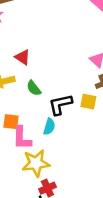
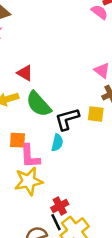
green semicircle: (34, 88) -> (39, 104), size x1.6
yellow star: (36, 163) -> (29, 181), moved

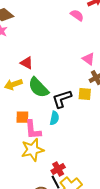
pink semicircle: (100, 12) -> (77, 15), moved

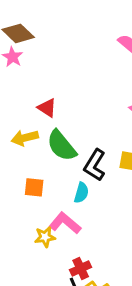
black L-shape: (62, 99) -> (95, 165), turned -45
pink L-shape: (33, 130) -> (65, 223), moved, turned 130
yellow star: (32, 150) -> (45, 237), size x0.6

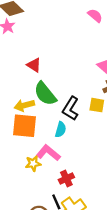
yellow arrow: (25, 138) -> (24, 105), moved
orange square: (34, 187) -> (25, 126), size x1.6
red cross: (81, 268) -> (66, 178), moved

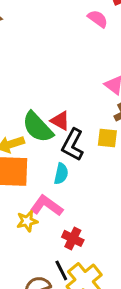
red triangle: (34, 65) -> (60, 121), moved
red cross: (66, 178) -> (73, 238), turned -35

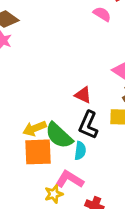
red triangle: (60, 121) -> (83, 95), moved
green semicircle: (38, 127) -> (59, 135), moved

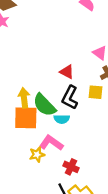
yellow arrow: (35, 128) -> (24, 98), turned 102
cyan semicircle: (80, 151) -> (62, 119), turned 80

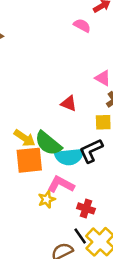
yellow arrow: (24, 98) -> (25, 138), turned 138
black L-shape: (70, 98) -> (91, 151), moved, turned 45
cyan semicircle: (62, 119) -> (69, 157), size x1.6

